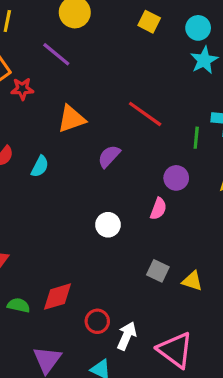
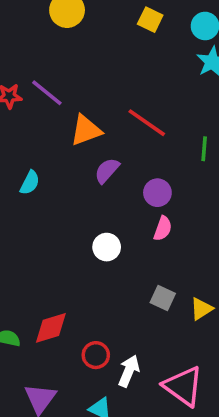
purple line: (56, 54) -> (47, 93), moved
orange triangle: (71, 119) -> (86, 130), moved
purple circle: (176, 178) -> (157, 193), moved
yellow triangle: (192, 281) -> (201, 309), turned -50

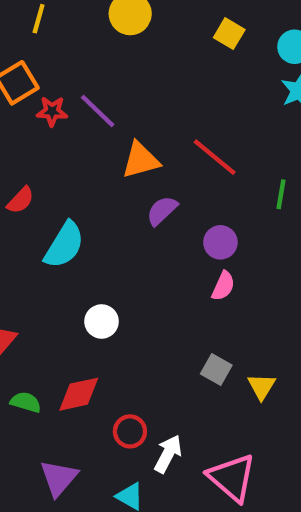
cyan semicircle: (30, 183) -> (64, 245), moved, size x1.6
white circle: (107, 247) -> (102, 321), moved
yellow triangle: (201, 309) -> (262, 386), turned -30

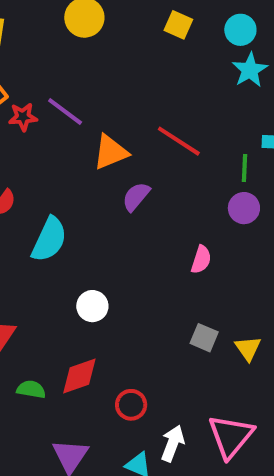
purple circle: (220, 242) -> (244, 208), moved
white arrow: (168, 454) -> (173, 443), moved
pink triangle: (232, 478) -> (231, 436), turned 36

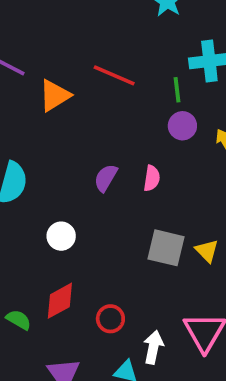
purple semicircle: (136, 197) -> (106, 178), moved
gray square: (204, 338) -> (166, 248), size x1.5
green semicircle: (31, 389) -> (19, 320), turned 30

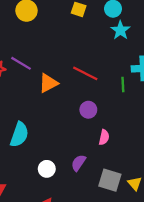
purple circle: (182, 126) -> (88, 110), moved
purple semicircle: (106, 178) -> (78, 163), moved

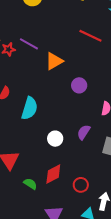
red line: (85, 73) -> (90, 36), moved
purple circle: (88, 110) -> (79, 85), moved

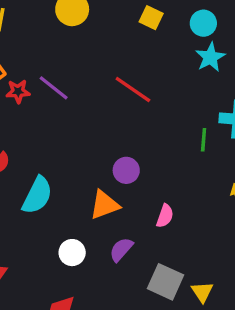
red line: (90, 36) -> (133, 89), moved
orange triangle: (54, 61) -> (104, 205), moved

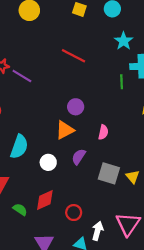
cyan star: (210, 57) -> (124, 41), moved
purple line: (54, 88) -> (22, 76), moved
cyan semicircle: (37, 195) -> (19, 147), moved

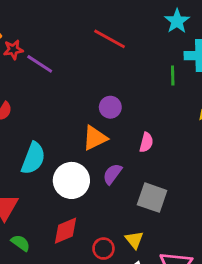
white circle: (48, 162) -> (71, 180), size x1.6
yellow triangle: (133, 177) -> (134, 240), moved
green semicircle: (20, 209) -> (21, 243), moved

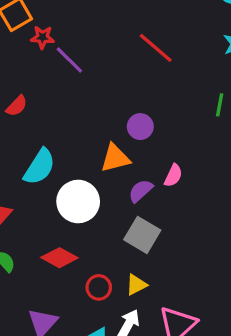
purple semicircle: (112, 174) -> (141, 191), moved
gray square: (152, 198) -> (142, 235), moved
red diamond: (65, 231) -> (59, 258), turned 40
yellow triangle: (134, 240) -> (136, 285), turned 30

